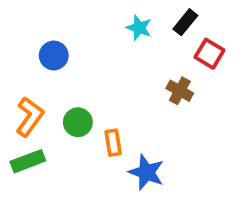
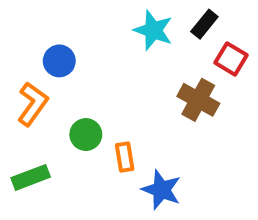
cyan star: (139, 28) -> (153, 30), size x1.4
brown cross: (180, 91) -> (198, 100), size x1.4
orange L-shape: (30, 117) -> (33, 104), moved

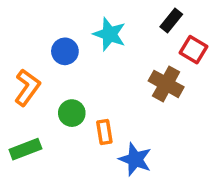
cyan star: (153, 30) -> (110, 34), moved
blue circle: (59, 61) -> (65, 51), moved

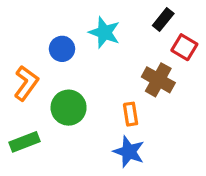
green circle: (72, 113) -> (69, 108), size x1.4
orange rectangle: (104, 132) -> (131, 114), moved

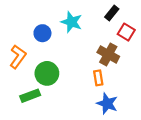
orange rectangle: (131, 114) -> (98, 78), moved
green rectangle: (24, 142) -> (30, 96), moved
blue star: (129, 152) -> (107, 104), moved

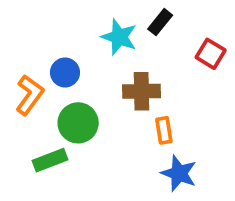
black rectangle: (112, 13) -> (160, 22), moved
blue circle: (42, 33) -> (65, 72), moved
brown cross: (108, 54) -> (142, 91), moved, turned -30

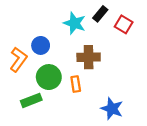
red square: (211, 54) -> (124, 24), moved
orange rectangle: (164, 130) -> (76, 84), moved

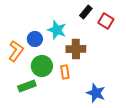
cyan star: (75, 23) -> (57, 30), moved

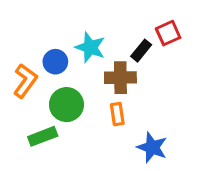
black rectangle: (86, 12) -> (141, 51), moved
red square: (106, 21) -> (168, 33), turned 35
orange rectangle: (65, 72) -> (117, 114), moved

